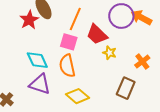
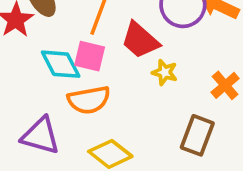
cyan diamond: (37, 60) -> (61, 64), moved
orange semicircle: (67, 66) -> (89, 100), turned -85

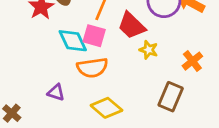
purple triangle: (41, 136) -> (56, 92), size x0.6

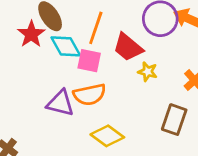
cyan diamond: (73, 41) -> (66, 46), moved
purple triangle: (56, 92) -> (60, 103), moved, size x1.5

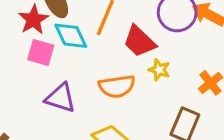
pink square: (89, 61) -> (41, 52), moved
orange semicircle: (90, 95) -> (117, 86), moved

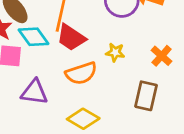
red trapezoid: (139, 41) -> (71, 37), moved

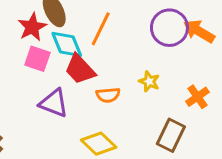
red trapezoid: (71, 37) -> (80, 69), moved
orange semicircle: (81, 73) -> (108, 95), size x0.7

